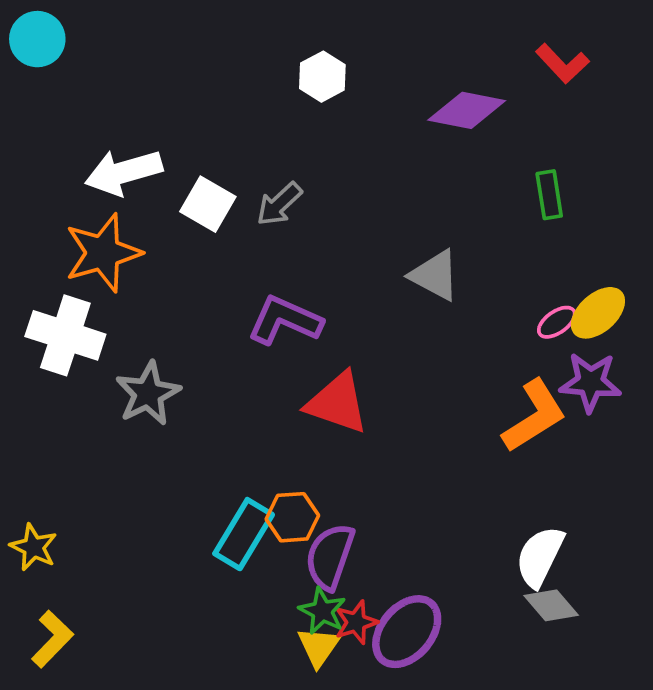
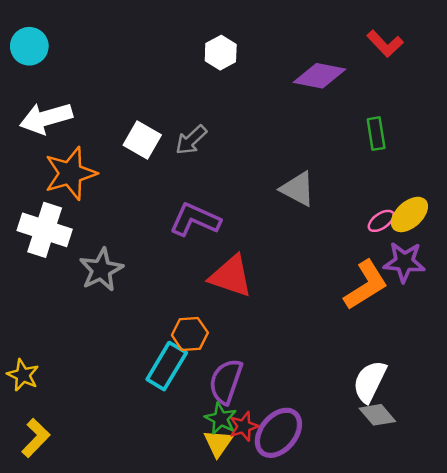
cyan circle: (37, 39) -> (29, 46), moved
white arrow: (124, 172) -> (46, 118), moved
orange hexagon: (292, 517) -> (190, 334), moved

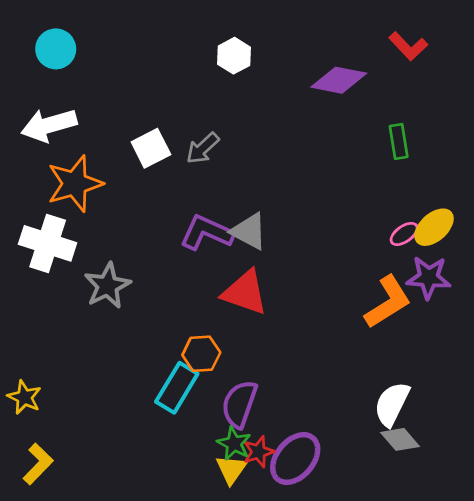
cyan circle: (29, 46) -> (56, 49), moved
white square: (142, 140) -> (151, 148), turned 33
gray triangle: (298, 189) -> (249, 231), moved

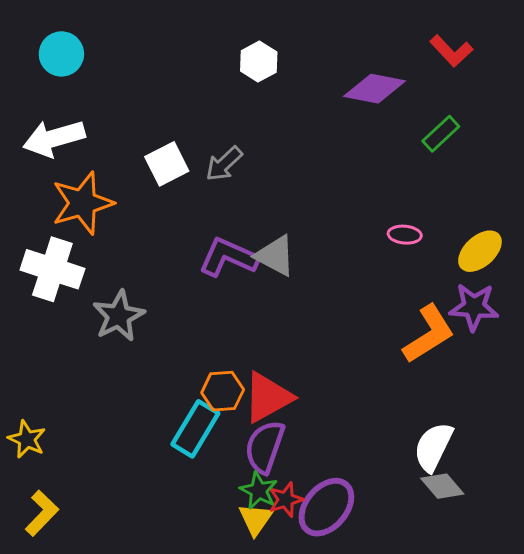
green rectangle: (399, 141) -> (441, 134), moved, turned 56
pink ellipse: (404, 234) -> (405, 235), moved, turned 40
red triangle: (245, 292) -> (268, 397), moved, turned -48

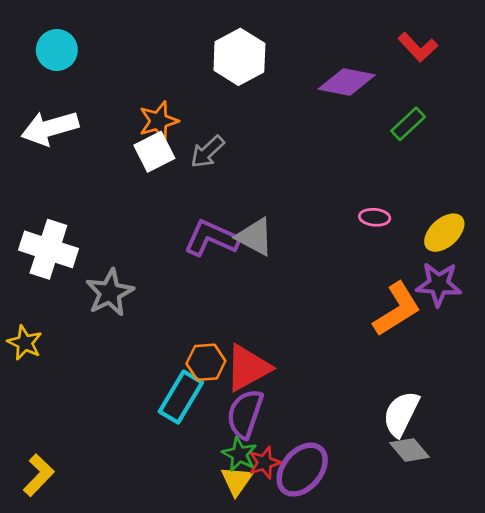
white hexagon: (259, 61) -> (239, 57), size x1.5
orange star: (83, 203) -> (159, 121), moved, size x0.7
yellow star: (27, 439) -> (25, 343), moved

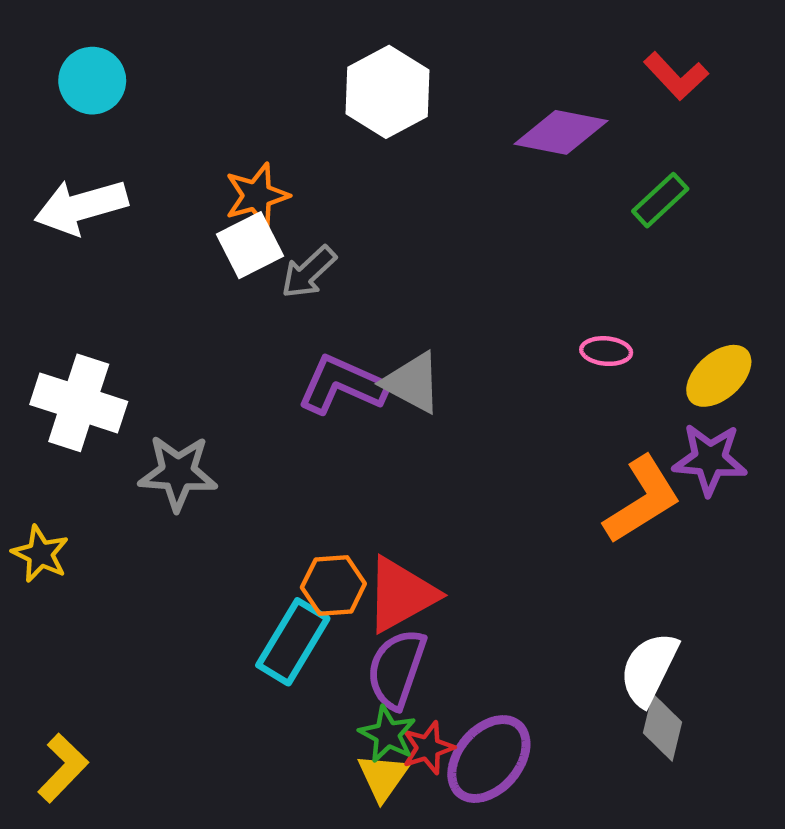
gray arrow: (207, 152) -> (309, 272), moved
gray star: (110, 293) -> (178, 473), turned 30
gray diamond: (409, 450) -> (662, 727), turned 54

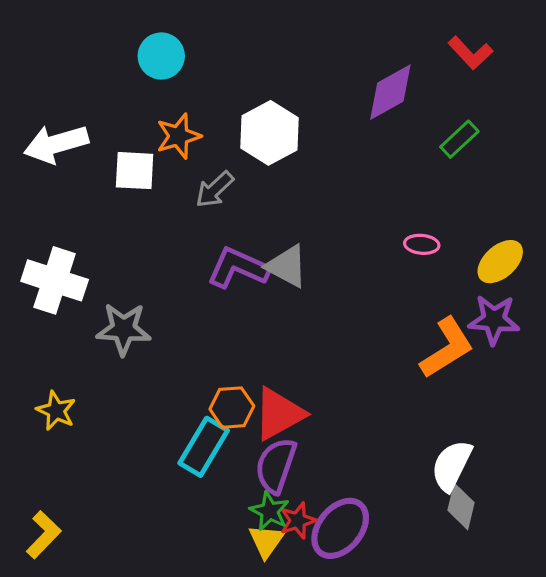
cyan circle: (92, 81) -> (161, 56), moved
white hexagon: (387, 92) -> (270, 133), moved
purple diamond: (561, 132) -> (390, 92), turned -40
white square: (250, 245) -> (135, 171), moved, turned 30
yellow star: (40, 554) -> (56, 411), moved

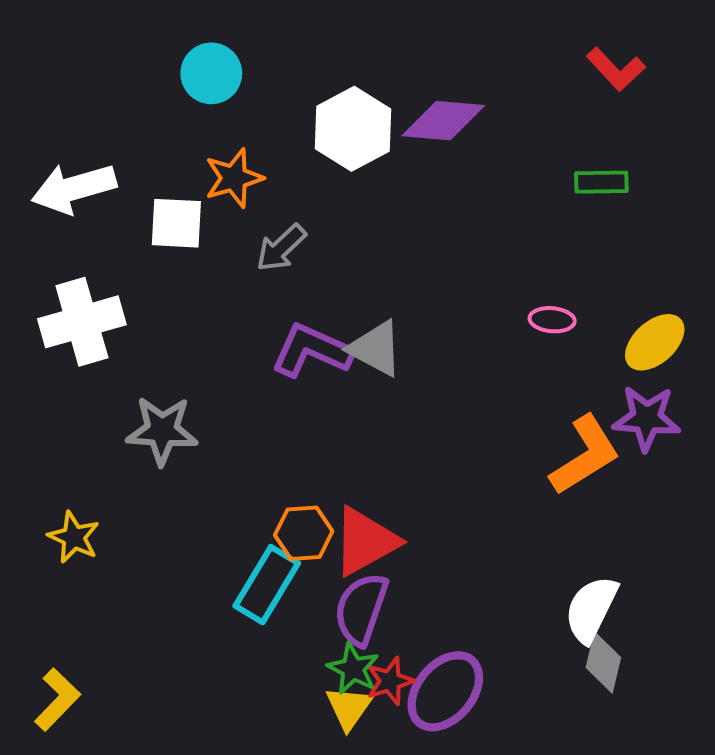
purple diamond: (390, 92) -> (443, 121), moved, turned 34
white hexagon: (270, 133) -> (353, 129), moved
green rectangle: (459, 139) -> (601, 182), turned 42
white cross: (55, 280) -> (82, 322), moved, turned -34

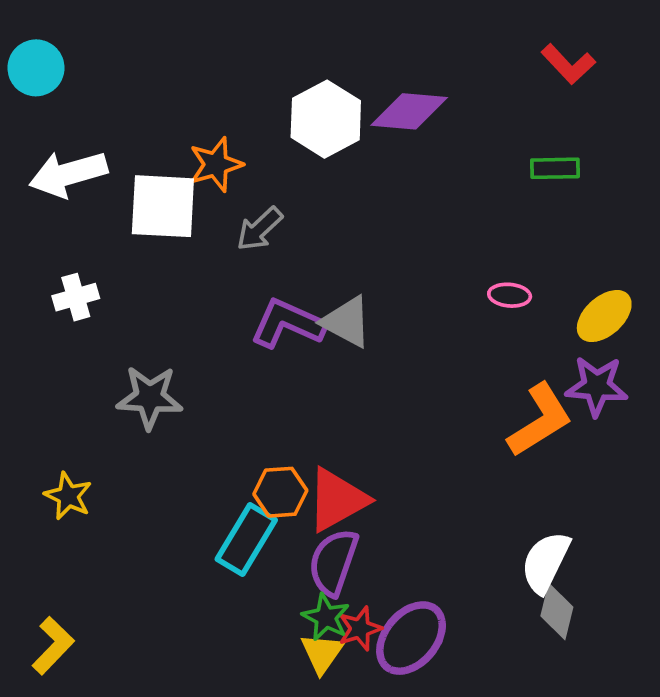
cyan circle: (211, 73) -> (36, 68), moved
white square: (176, 223) -> (163, 206), size x1.4
white cross: (82, 322) -> (76, 297), size x0.6

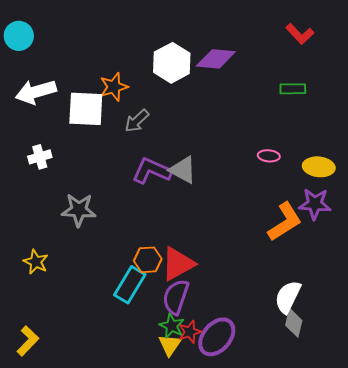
yellow ellipse: (604, 316) -> (319, 167), turned 48

